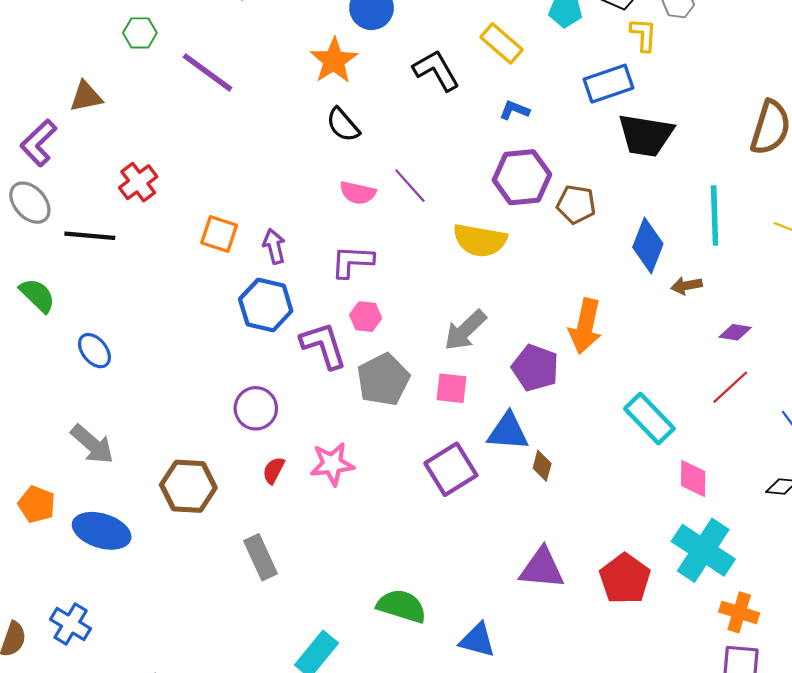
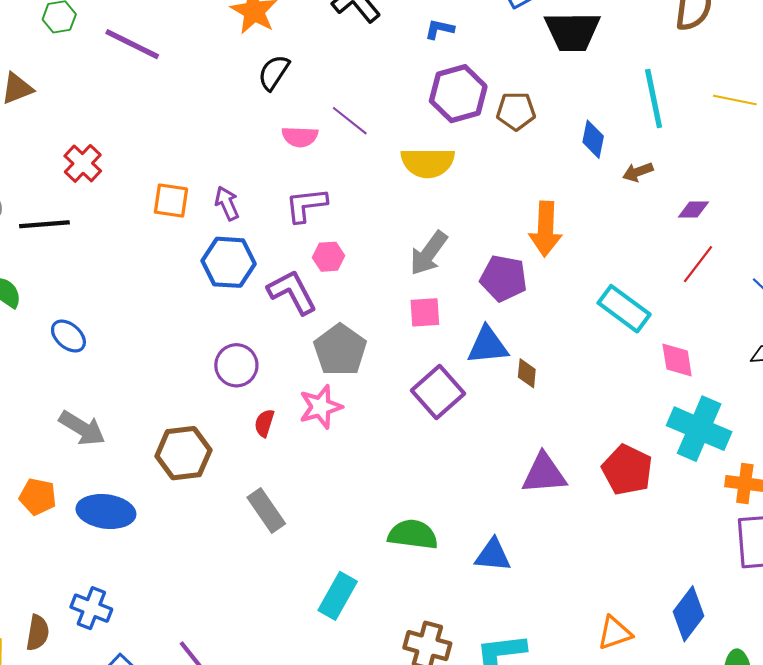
black semicircle: (343, 125) -> (274, 72), turned 84
blue diamond: (648, 245) -> (593, 139), size x0.7
gray pentagon: (383, 380) -> (340, 350), moved

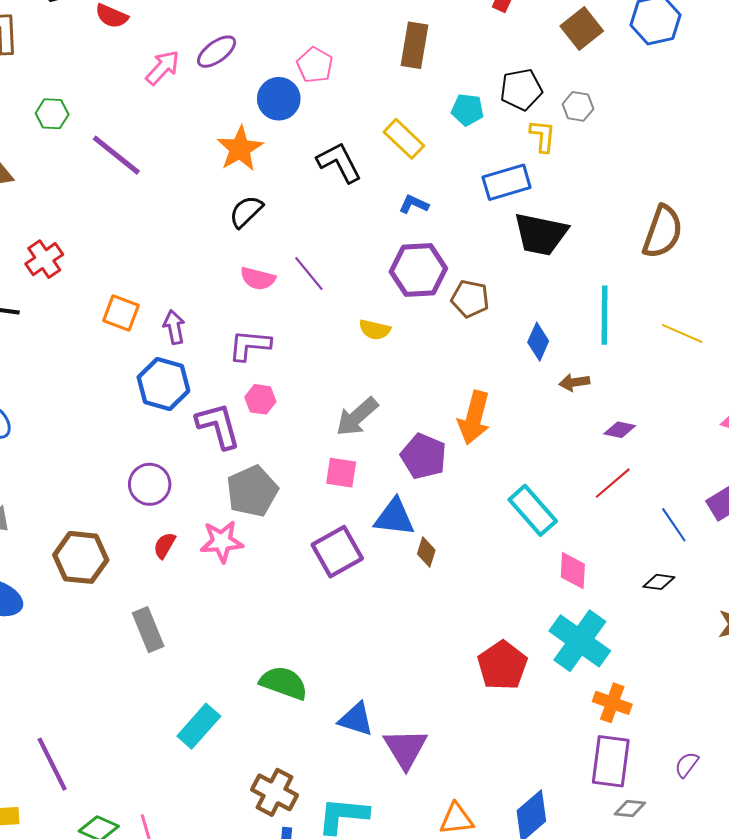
yellow semicircle: (428, 163) -> (375, 330), size x0.6
purple triangle: (544, 474) -> (406, 749), moved, turned 51

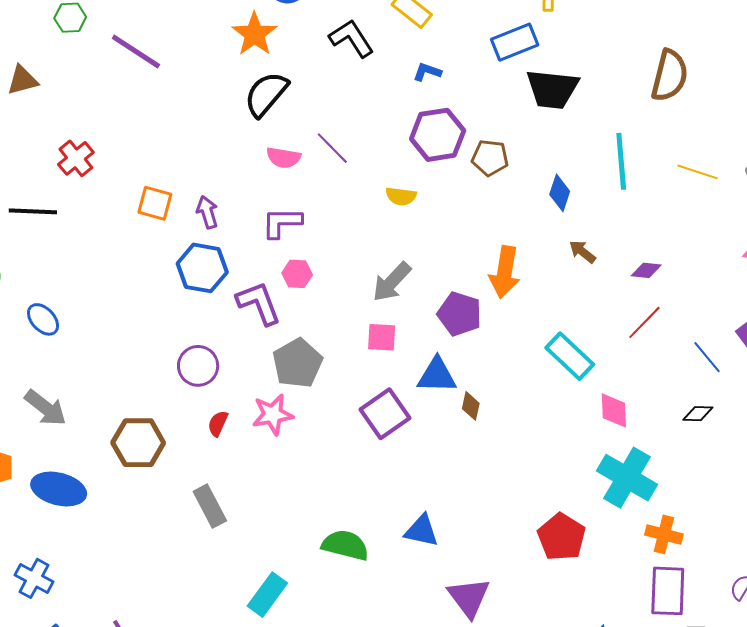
black semicircle: (246, 212) -> (266, 94), size x1.4
brown arrow: (574, 382) -> (582, 252), moved, turned 52
red pentagon: (502, 665) -> (561, 537), moved
blue triangle: (356, 719) -> (422, 531), moved

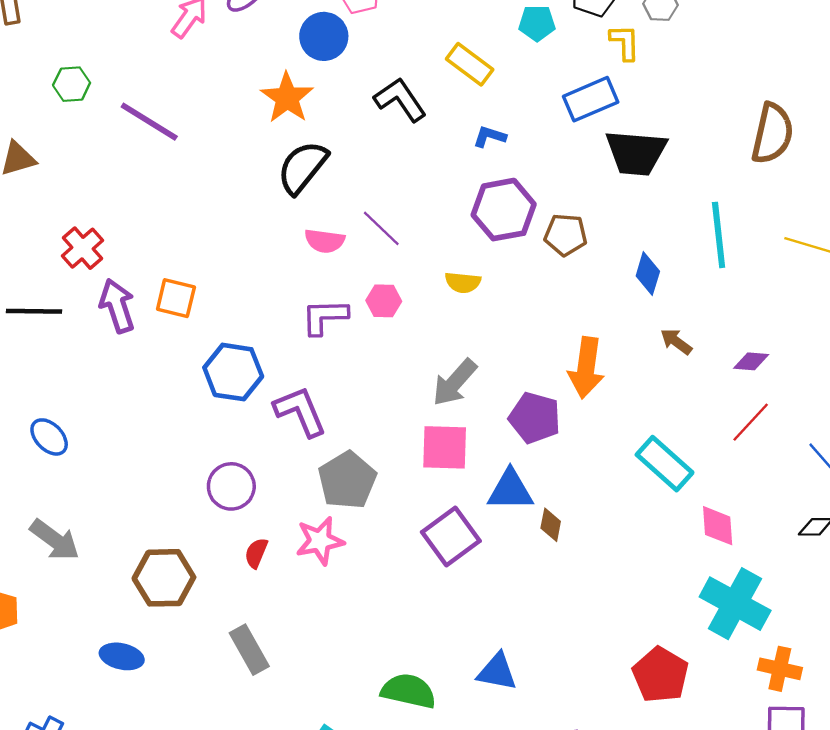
purple arrow: (207, 212) -> (117, 306), moved, size x1.4
pink hexagon: (297, 274) -> (384, 301), moved
pink square: (382, 337) -> (445, 447), size x1.4
blue ellipse: (59, 489) -> (122, 656), moved, size x0.7

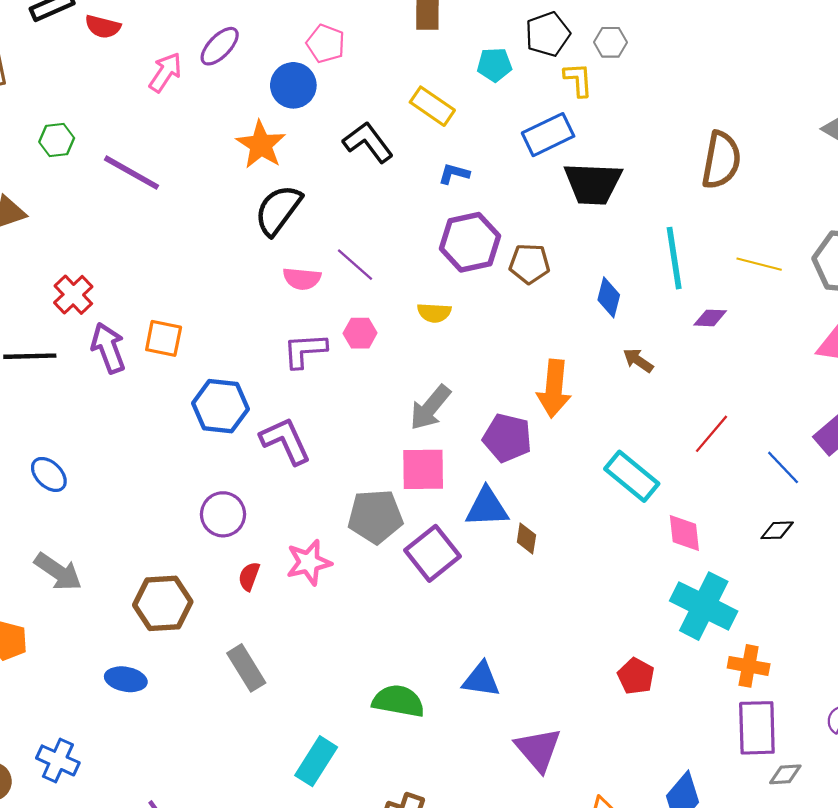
purple diamond: (751, 361) -> (710, 318), moved
gray pentagon: (347, 480) -> (375, 516), moved, turned 30
red pentagon: (660, 675) -> (636, 676), size x0.7

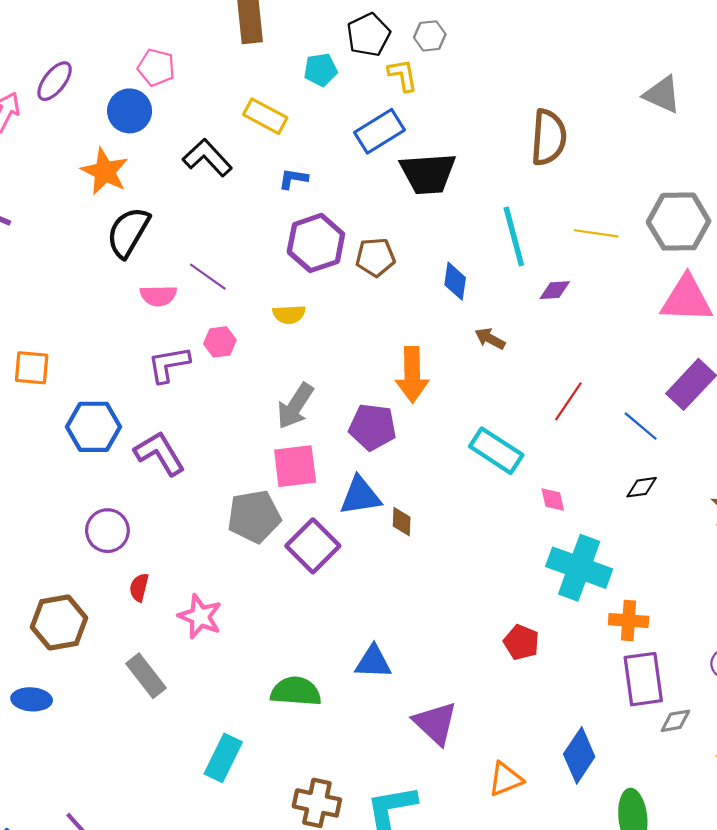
pink diamond: (684, 533) -> (553, 500), size x0.7
pink star: (309, 562) -> (200, 617), moved, turned -30

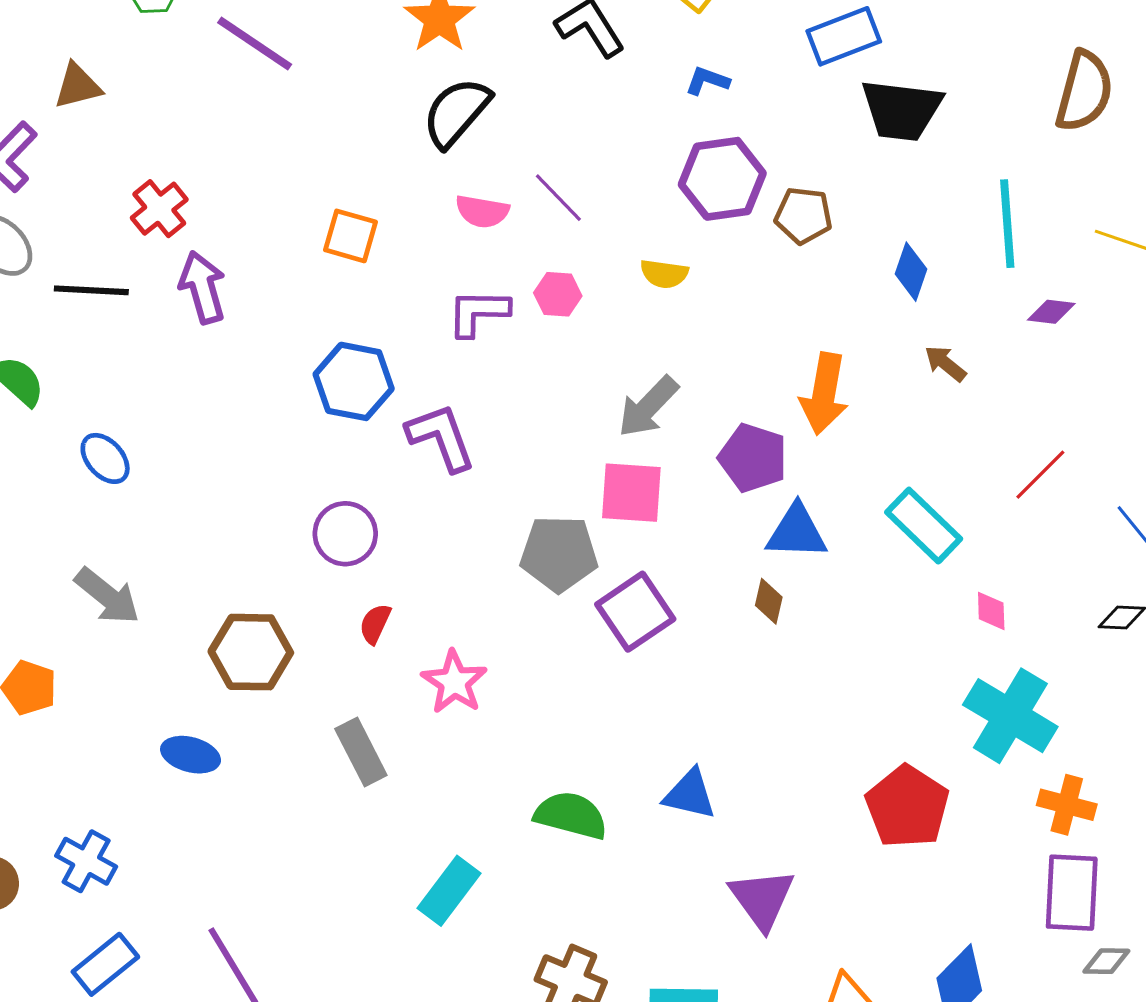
orange square: (32, 368) -> (351, 236), moved
blue triangle: (360, 496) -> (797, 532), moved
red pentagon: (521, 642) -> (907, 807), size x1.6

